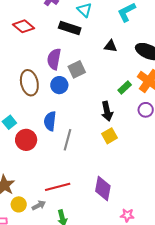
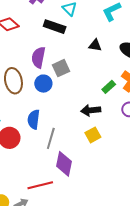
black arrow: (107, 111) -> (91, 110), turned 96
purple diamond: (103, 188) -> (64, 164), moved

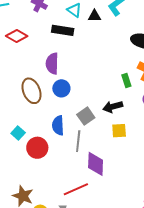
black triangle: (95, 45) -> (94, 16), moved
gray square: (61, 68) -> (86, 116), moved
green rectangle: (109, 87) -> (126, 80), turned -56
yellow square: (93, 135) -> (119, 131), turned 35

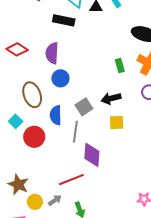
red diamond: (17, 36) -> (17, 49), moved
green rectangle: (126, 80) -> (120, 66), moved
brown ellipse: (31, 91) -> (32, 95), moved

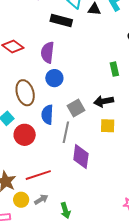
red line: (71, 180) -> (38, 175), moved

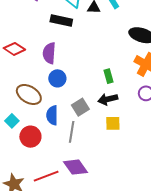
green rectangle: (114, 69) -> (109, 76), moved
brown ellipse: (25, 93) -> (29, 95), turned -40
purple diamond: (81, 157) -> (75, 167), moved, turned -40

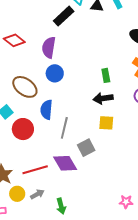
black rectangle: (61, 21) -> (64, 16), turned -60
gray square: (80, 107) -> (86, 148), moved

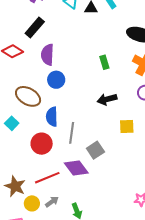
black rectangle: (64, 16) -> (35, 27), moved
green rectangle: (106, 75) -> (104, 62), moved
yellow square: (106, 123) -> (127, 126), moved
red circle: (23, 129) -> (42, 144), moved

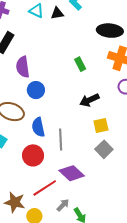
yellow square: (127, 126) -> (101, 125), moved
gray square: (95, 150) -> (104, 149), moved
gray arrow: (52, 202) -> (63, 205), moved

